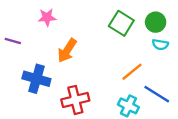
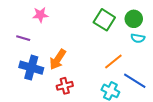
purple line: (13, 41) -> (23, 38), moved
orange arrow: (67, 50) -> (58, 59), moved
red cross: (75, 100) -> (65, 86), size x0.7

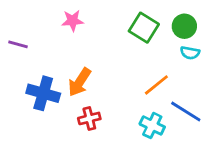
pink star: (40, 15) -> (73, 21), moved
purple line: (23, 38) -> (18, 44), moved

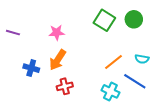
pink star: (73, 21) -> (57, 33), moved
cyan semicircle: (190, 53) -> (142, 59), moved
blue cross: (43, 93) -> (31, 68), size x0.7

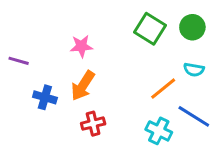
purple line: (13, 33) -> (19, 61), moved
cyan semicircle: (142, 59) -> (194, 70), moved

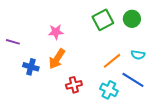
green square: (150, 29) -> (103, 20), turned 30
cyan semicircle: (194, 70) -> (138, 55), moved
red cross: (93, 124) -> (74, 85), moved

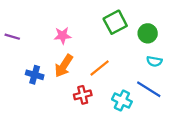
green circle: (132, 19) -> (148, 33), moved
purple line: (13, 42) -> (12, 37), moved
orange line: (112, 61) -> (100, 68), moved

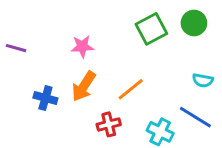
green circle: (148, 33) -> (194, 23), moved

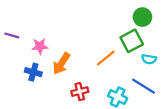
green square: (151, 29) -> (132, 41), moved
pink star: (82, 47) -> (40, 46), moved
orange line: (131, 89) -> (106, 58), moved

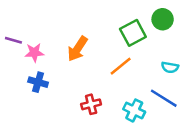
green square: (132, 41) -> (133, 33), moved
pink star: (40, 46) -> (34, 53), moved
orange arrow: (61, 63) -> (77, 49), moved

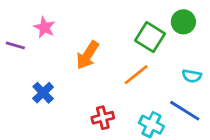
green square: (133, 33) -> (150, 37), turned -30
pink star: (34, 53) -> (44, 27), moved, turned 30
blue cross: (38, 82) -> (43, 93), turned 30

